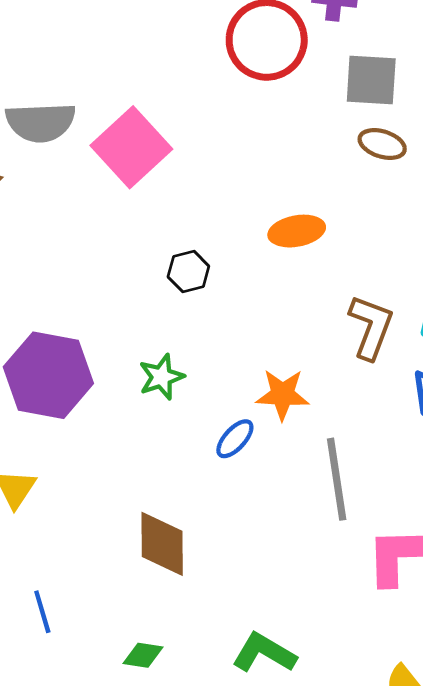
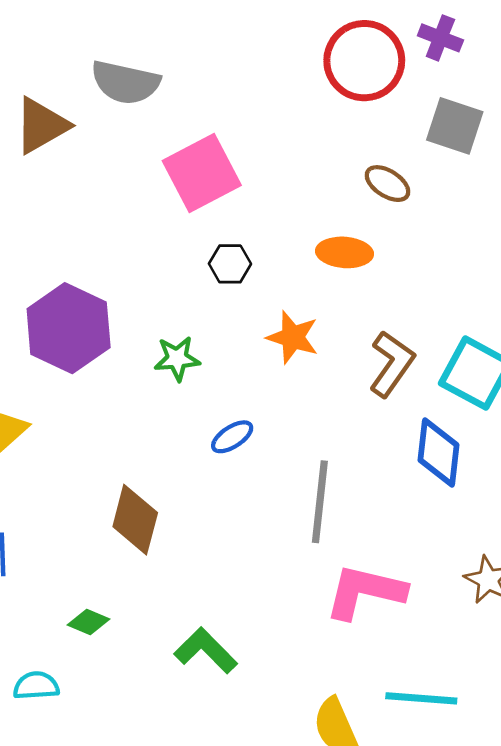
brown ellipse: (382, 144) -> (388, 184), moved
pink square: (131, 147) -> (202, 173), moved
orange star: (283, 394) -> (293, 337), moved

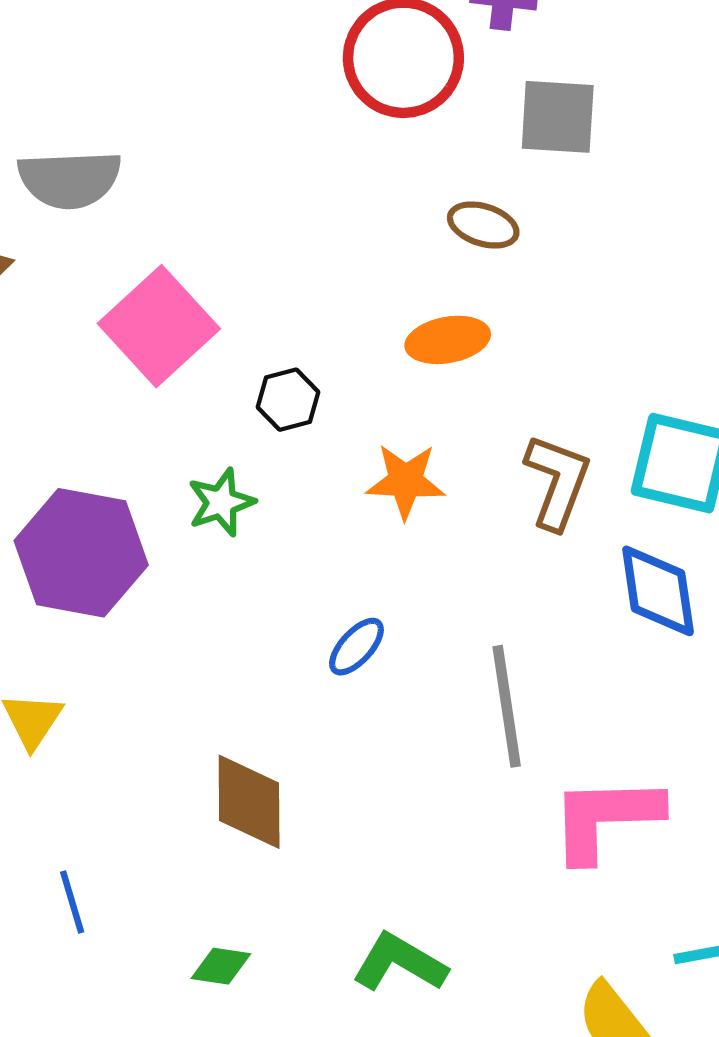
pink square: (202, 173) -> (159, 326), moved
green star: (177, 359) -> (221, 502), moved

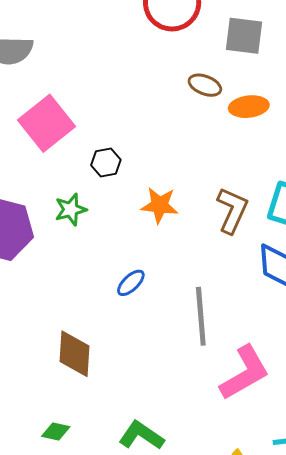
orange ellipse: (448, 340) -> (249, 107), moved
pink L-shape: (606, 818) -> (245, 373), turned 148

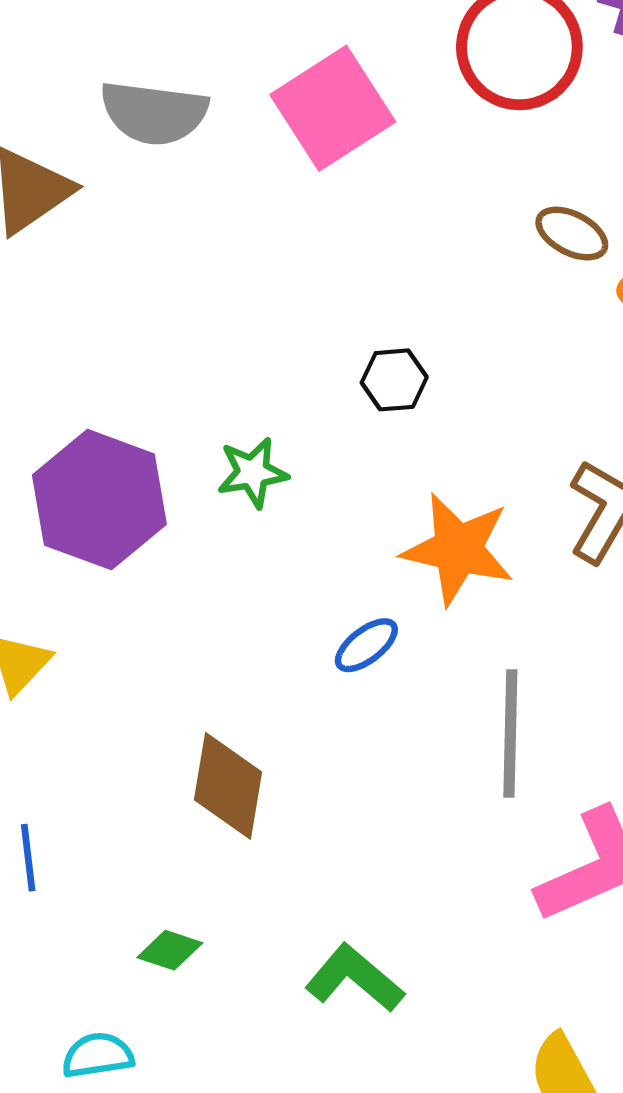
pink square: (46, 123) -> (333, 108), moved
black hexagon: (106, 163) -> (394, 380), moved
orange star: (160, 205) -> (458, 549), moved, size x1.4

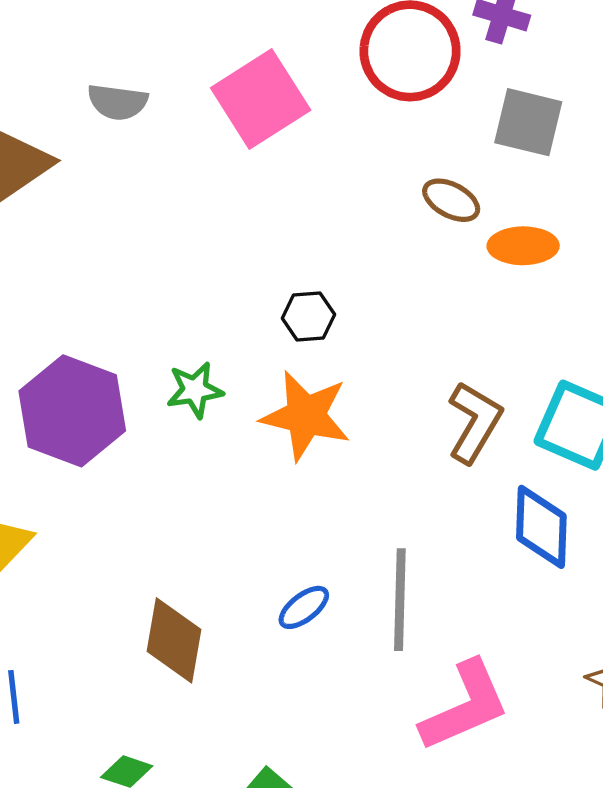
gray semicircle: (154, 113) -> (118, 102), size x0.7
orange star: (458, 549) -> (306, 416), moved
blue ellipse: (366, 645) -> (304, 607), moved

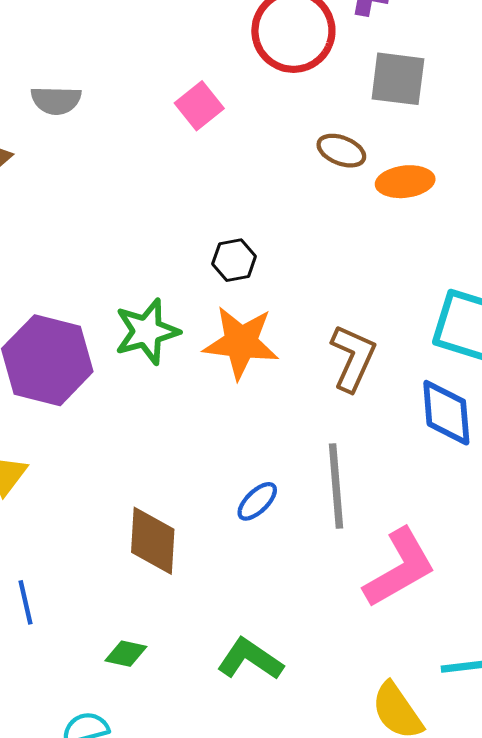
pink square: (261, 99) -> (199, 106), moved, size x0.6
green star: (195, 390) -> (147, 331), size x1.4
brown L-shape: (475, 422) -> (353, 358), moved

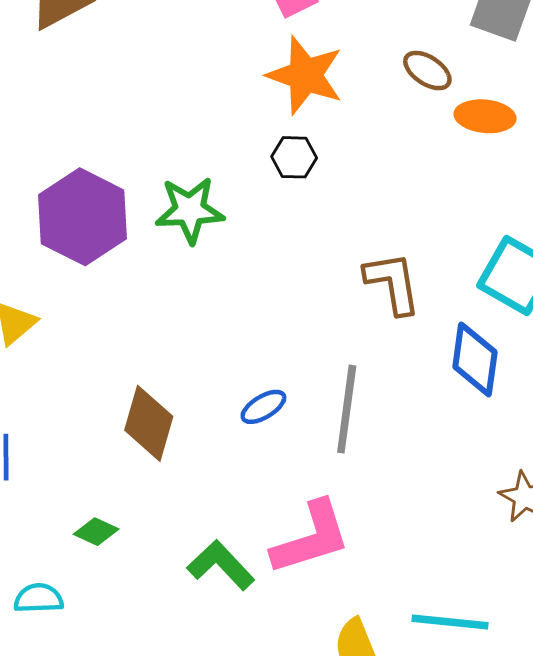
orange star: (241, 343) -> (305, 75), moved
brown L-shape: (353, 358) -> (393, 283), turned -46
pink L-shape: (400, 568) -> (311, 538), moved

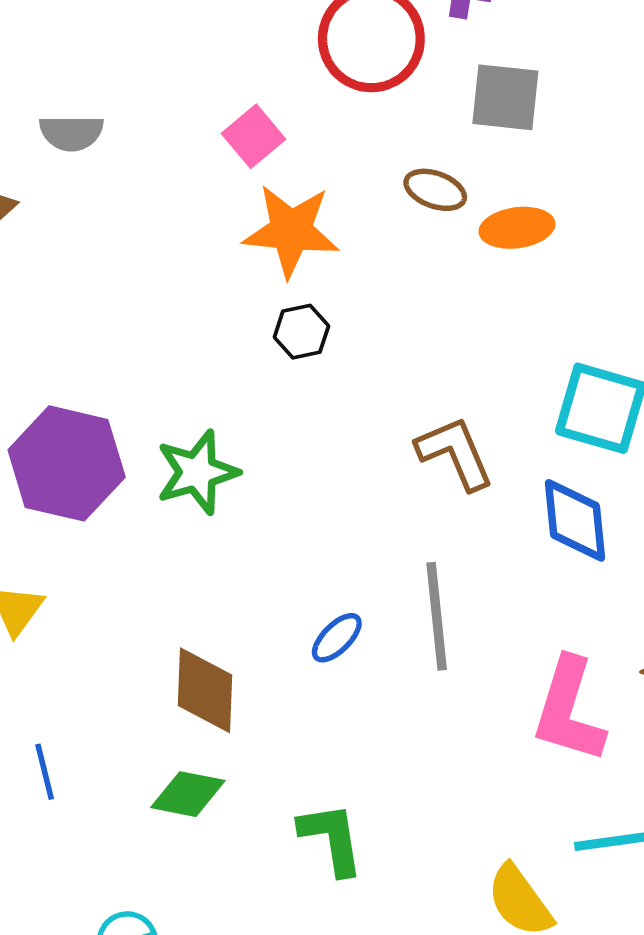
green star: (190, 210) -> (197, 472), moved
green diamond: (96, 532) -> (188, 794), moved, size x1.4
pink L-shape: (311, 538) -> (569, 710), moved, turned 138
green L-shape: (221, 565) -> (332, 839), turned 48

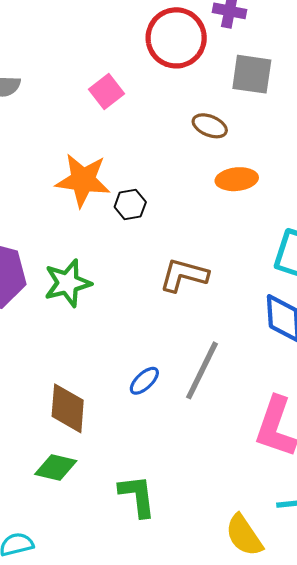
orange ellipse: (517, 228) -> (237, 179), moved
orange star: (291, 231) -> (83, 180), moved
brown L-shape: (455, 453) -> (184, 275), moved, turned -54
gray line: (437, 616) -> (202, 370), turned 30

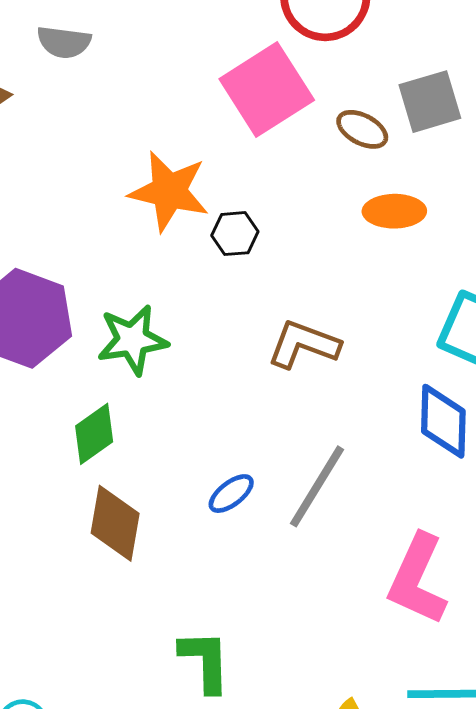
gray square: (252, 74) -> (430, 102), moved, turned -30
pink square: (107, 91) -> (267, 89), moved, size x1.8
green diamond: (56, 467) -> (94, 434), moved, turned -54

